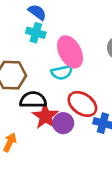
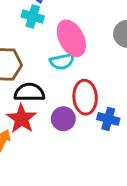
red ellipse: (82, 104) -> (85, 97), turned 52
red star: (45, 116) -> (22, 119), moved

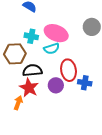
cyan cross: (33, 16) -> (31, 36), moved
pink ellipse: (71, 38) -> (56, 33), turned -35

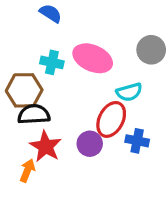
cyan semicircle: (52, 49) -> (129, 92), moved
black semicircle: (32, 70) -> (34, 114), moved
red ellipse: (69, 70) -> (111, 119), turned 35

